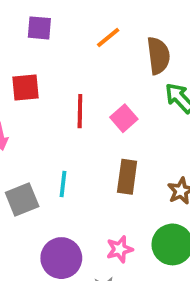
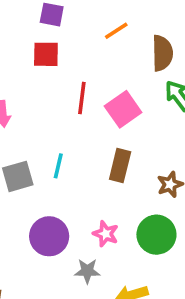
red square: (26, 87) -> (46, 54), moved
pink square: (124, 118) -> (123, 109), size x1.4
pink star: (120, 249) -> (106, 234), turned 30

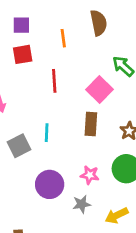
orange line: (116, 31) -> (63, 38), moved, turned -54
brown semicircle: (162, 53) -> (99, 23), moved
pink square: (123, 109) -> (100, 89), moved

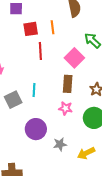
orange line: (63, 38) -> (53, 27), moved
red square: (23, 54) -> (31, 29), moved
pink star: (90, 175) -> (66, 108), moved

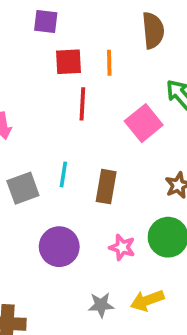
brown rectangle: (68, 84) -> (106, 187), moved
pink star: (66, 108) -> (122, 247), moved
gray star: (60, 144) -> (101, 305), moved

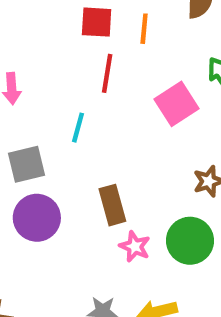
cyan line: (63, 174) -> (78, 128), moved
brown rectangle: (106, 187) -> (112, 205), moved, turned -32
purple circle: (59, 247) -> (37, 218), moved

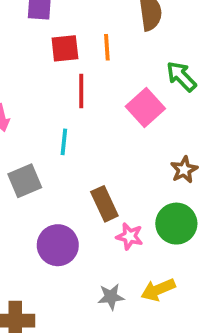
purple circle: (37, 218) -> (58, 245), moved

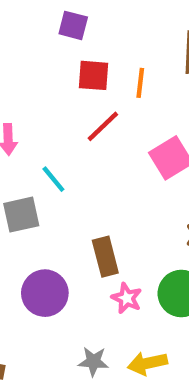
red line: (81, 91) -> (103, 126), turned 36
cyan line: (64, 142) -> (53, 179), moved, turned -56

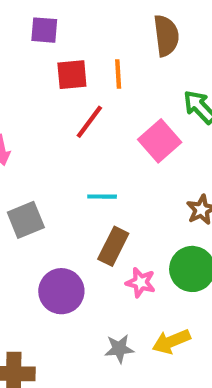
cyan line: (53, 179) -> (102, 197), moved, turned -40
brown rectangle: (105, 257) -> (113, 246), turned 51

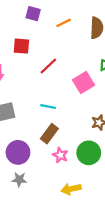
orange line: (118, 74) -> (64, 23), moved, turned 56
red square: (72, 75) -> (21, 46), moved
gray star: (119, 349) -> (19, 180), moved

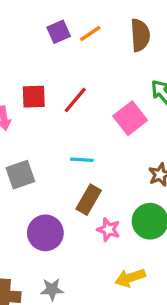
purple square: (33, 14) -> (59, 32), moved, turned -32
red square: (21, 46) -> (34, 97), moved
gray star: (19, 180) -> (52, 289), moved

